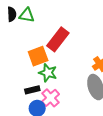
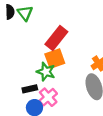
green triangle: (27, 15) -> (25, 13), turned 42
orange square: (38, 56) -> (55, 59), moved

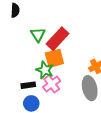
green triangle: (25, 13) -> (38, 35), moved
pink cross: (48, 97) -> (52, 84), moved

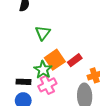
red rectangle: (57, 39) -> (75, 60), moved, size x0.6
orange square: (54, 58) -> (55, 60), turned -30

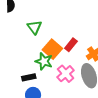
pink cross: (47, 85) -> (66, 74), moved

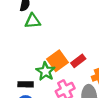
green triangle: (34, 27) -> (33, 21), moved, turned 49

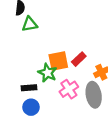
orange square: (58, 61) -> (58, 61), turned 30

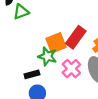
red rectangle: (79, 59) -> (76, 37), size x1.5

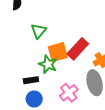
green triangle: (21, 12) -> (39, 31), moved, turned -35
pink cross: (71, 69) -> (69, 93), moved

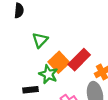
orange square: (58, 52) -> (59, 62), turned -30

